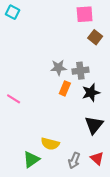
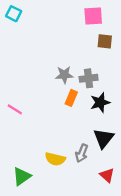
brown square: (95, 37) -> (105, 41), turned -32
green triangle: (31, 159) -> (22, 176), moved
gray arrow: (74, 160) -> (82, 153), moved

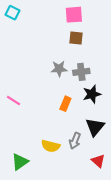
pink square: (93, 16) -> (74, 15), moved
brown square: (105, 41) -> (76, 38), moved
orange rectangle: (71, 98) -> (65, 104), moved

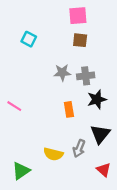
cyan square: (12, 13) -> (29, 39), moved
orange rectangle: (65, 104) -> (69, 109), turned -32

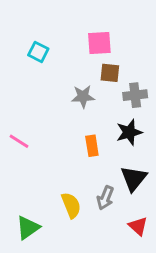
pink square: (78, 16) -> (99, 43), moved
brown square: (80, 40) -> (110, 73), moved
gray cross: (86, 76) -> (135, 95), moved
yellow semicircle: (53, 154) -> (71, 205), turned -126

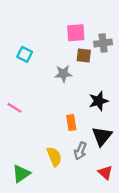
cyan square: (38, 52) -> (25, 54), moved
gray cross: (135, 95) -> (103, 43), moved
orange rectangle: (92, 146) -> (71, 123), moved

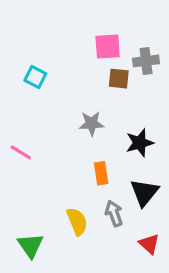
gray star: (63, 74) -> (91, 124), moved
gray arrow: (80, 151) -> (114, 213), turned 138
green triangle: (21, 174) -> (30, 245), turned -30

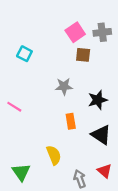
pink square: (108, 46) -> (75, 32), turned -30
gray cross: (146, 61) -> (102, 32), moved
black triangle: (144, 193) -> (101, 135), turned -35
gray arrow: (114, 213) -> (80, 179), moved

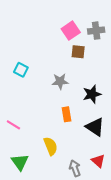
cyan square: (24, 54) -> (21, 70), moved
pink line: (14, 107) -> (13, 125), moved

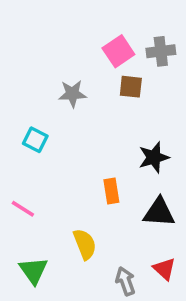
cyan square: (21, 70) -> (35, 140), moved
gray star: (60, 81) -> (72, 94), moved
black triangle: (95, 127) -> (159, 212), turned -30

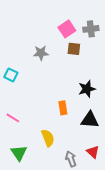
cyan square: (35, 140) -> (11, 75), moved

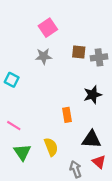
pink square: (67, 29) -> (48, 28), moved
gray cross: (91, 29) -> (99, 57), moved
black triangle: (90, 120) -> (92, 139), moved
green triangle: (19, 153) -> (22, 152), moved

